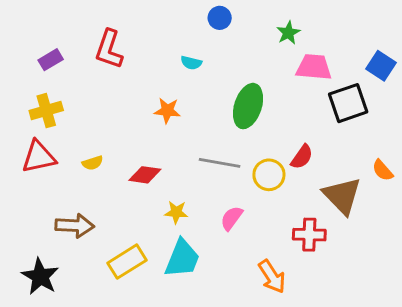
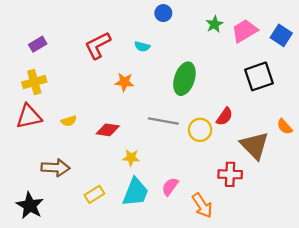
red L-shape: (109, 49) -> (98, 45), moved, turned 44
blue square: (381, 66) -> (281, 35), moved
pink trapezoid: (314, 67) -> (245, 31), moved, turned -36
pink semicircle: (232, 218) -> (170, 187), moved
yellow rectangle: (127, 262) -> (94, 194), size x0.7

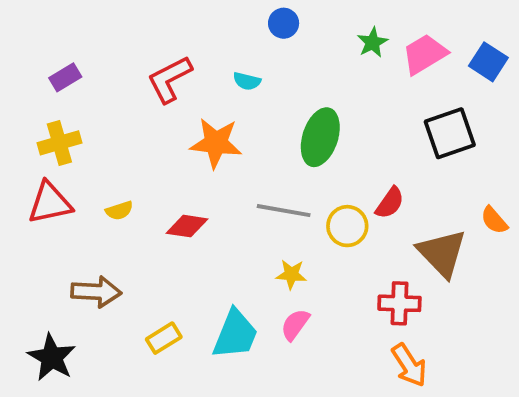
orange star: (124, 82) -> (216, 143), size x1.5
yellow star: (131, 158) -> (291, 274), moved
orange arrow: (202, 205) -> (409, 365), moved

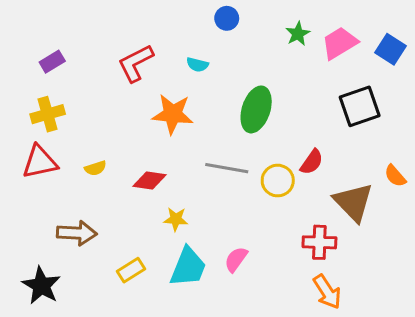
yellow star: (291, 274) -> (176, 219), moved

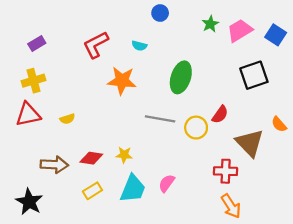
red diamond: (149, 181) -> (91, 158), moved

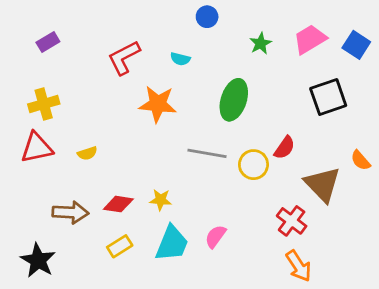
green star: (210, 24) -> (261, 43), moved
purple rectangle: (37, 44) -> (48, 42), moved
red cross: (226, 171) -> (292, 221), turned 35

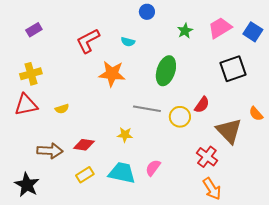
yellow star: (161, 200) -> (125, 135), moved
cyan trapezoid: (172, 243) -> (122, 173), turned -100

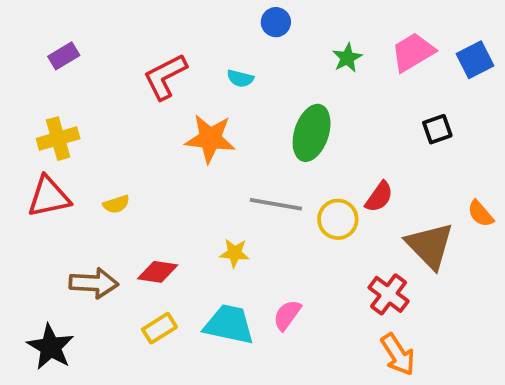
blue square: (253, 32) -> (475, 60), turned 30
black square: (233, 69) -> (437, 129), size x0.6

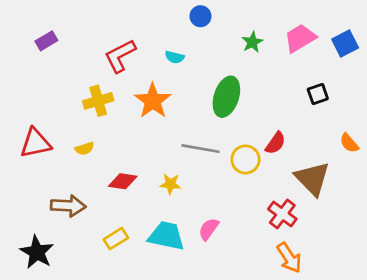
yellow cross: (58, 139) -> (98, 101), moved
orange star: (210, 139) -> (153, 101), turned 30
orange semicircle: (481, 214) -> (349, 143), moved
red diamond: (158, 272) -> (123, 181), moved

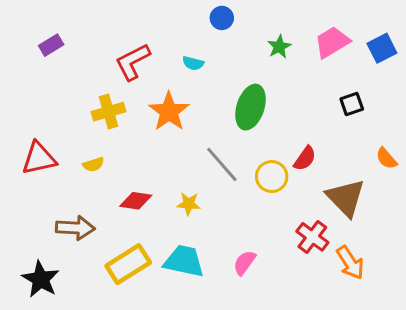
gray line: (200, 149) -> (222, 164), turned 39
pink semicircle: (209, 229) -> (244, 263), moved
yellow rectangle: (116, 239) -> (128, 264), size x1.6
orange arrow: (289, 258) -> (350, 263), moved

